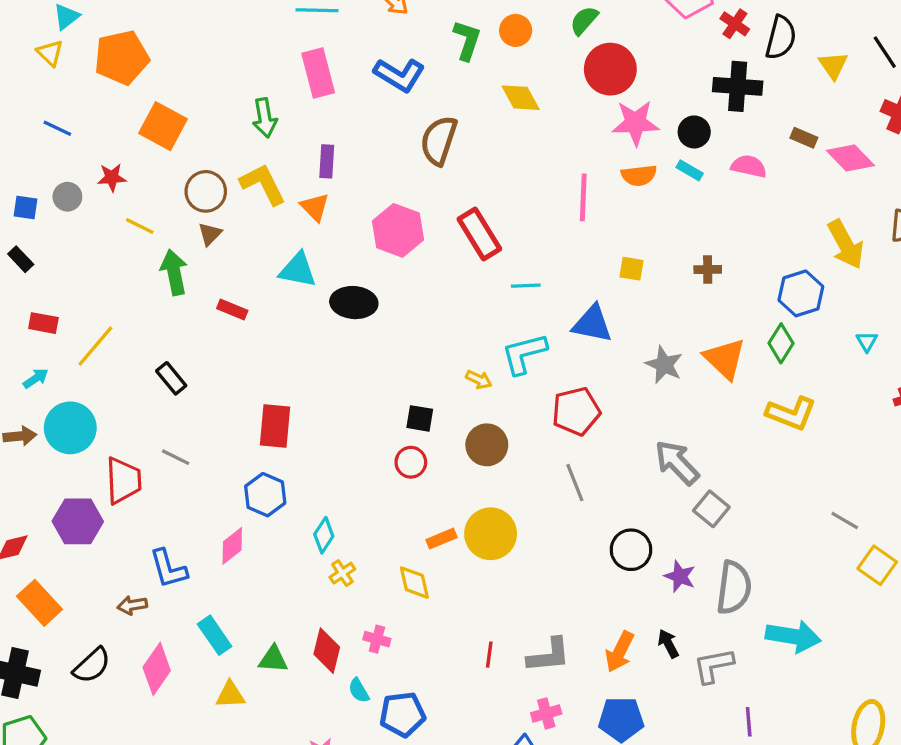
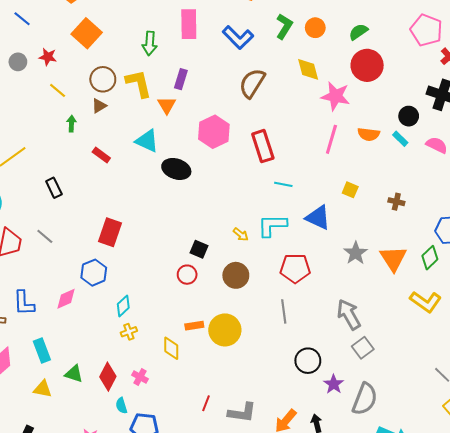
pink star: (635, 123) -> (336, 96), moved
green arrow: (174, 272) -> (71, 124), size x0.6

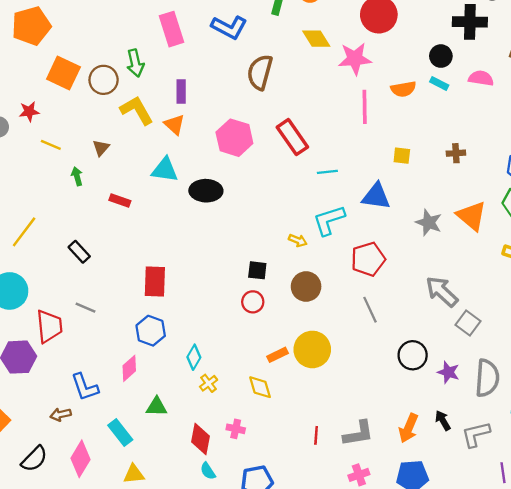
brown circle: (103, 79) -> (104, 80), moved
green triangle: (74, 374) -> (157, 407), moved
cyan semicircle: (121, 406) -> (208, 471), moved

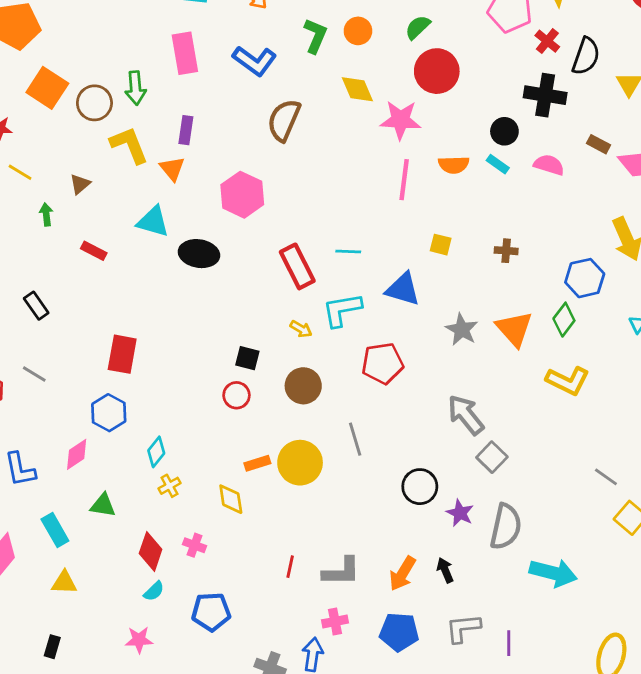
red rectangle: (292, 137) -> (297, 266), moved
gray line: (370, 310) -> (355, 439), moved
gray L-shape: (476, 434) -> (463, 628), moved
cyan semicircle: (208, 471) -> (154, 591), turned -108

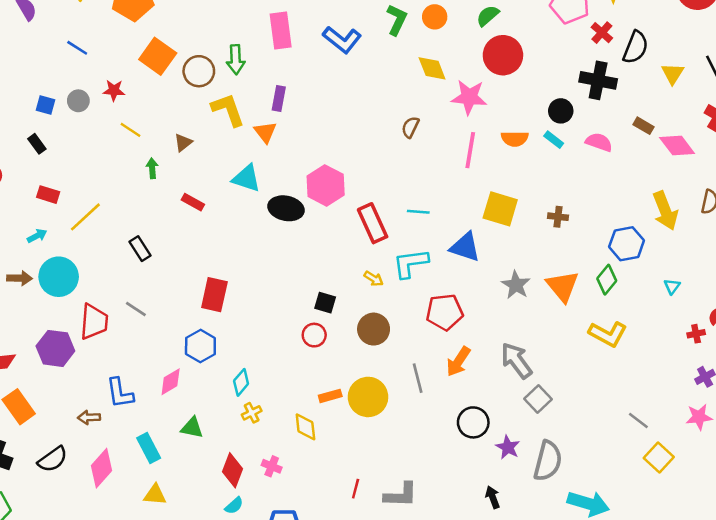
brown semicircle: (284, 120) -> (410, 127), moved, size x0.6
pink hexagon: (242, 195) -> (326, 185), moved
yellow square: (441, 245) -> (500, 209), size x1.8
orange arrow: (403, 574) -> (458, 362), moved

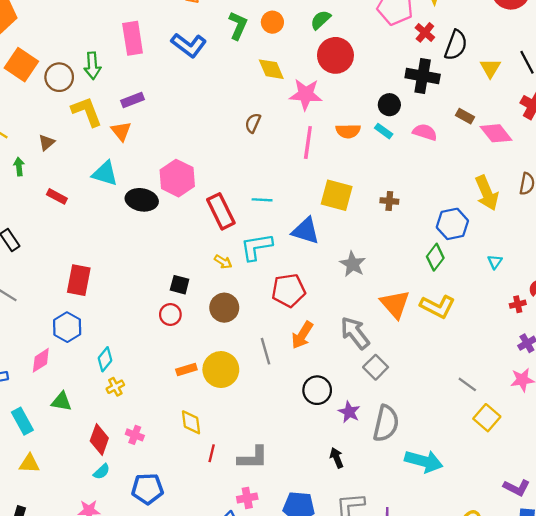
purple rectangle: (279, 98) -> (133, 100), turned 60
orange triangle: (562, 286) -> (395, 304), moved
yellow diamond: (305, 427) -> (191, 422), moved

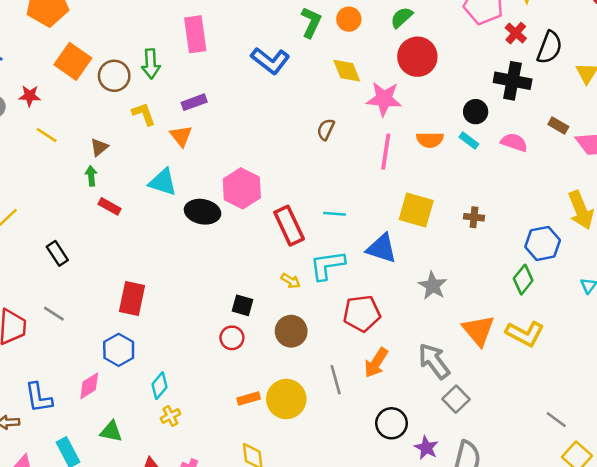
blue L-shape: (189, 45) -> (270, 61), moved
yellow L-shape: (87, 112) -> (144, 114), size x0.7
green arrow: (19, 167) -> (91, 176), moved

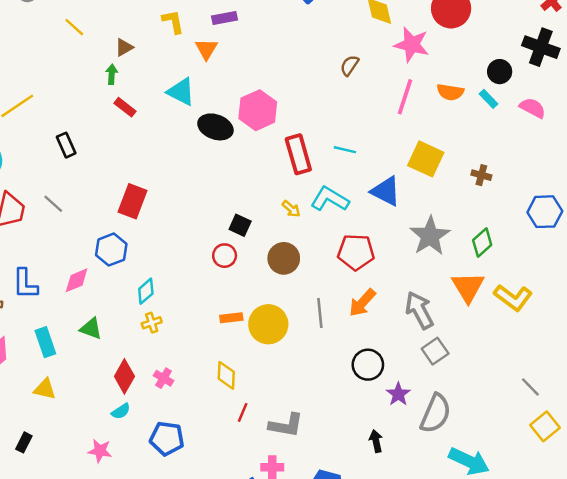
cyan L-shape: (327, 265) -> (330, 199), turned 30
green diamond: (523, 280) -> (482, 243), moved
gray star: (433, 286) -> (430, 236), size x1.4

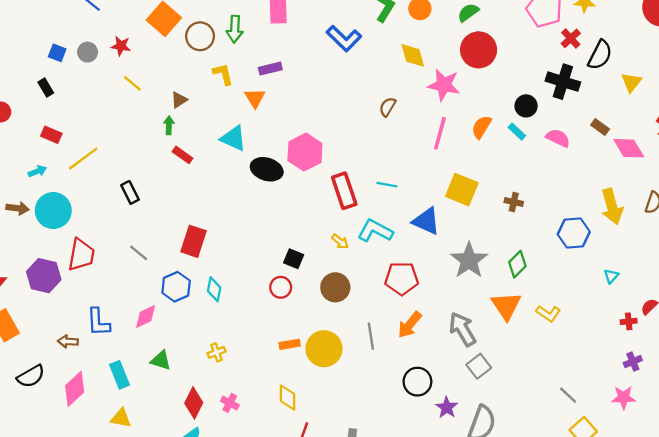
orange semicircle: (450, 92) -> (481, 127), turned 115
gray line: (53, 204) -> (139, 253), moved
cyan diamond: (146, 291) -> (214, 289), moved, turned -35
yellow L-shape: (513, 298) -> (548, 313), size x0.7

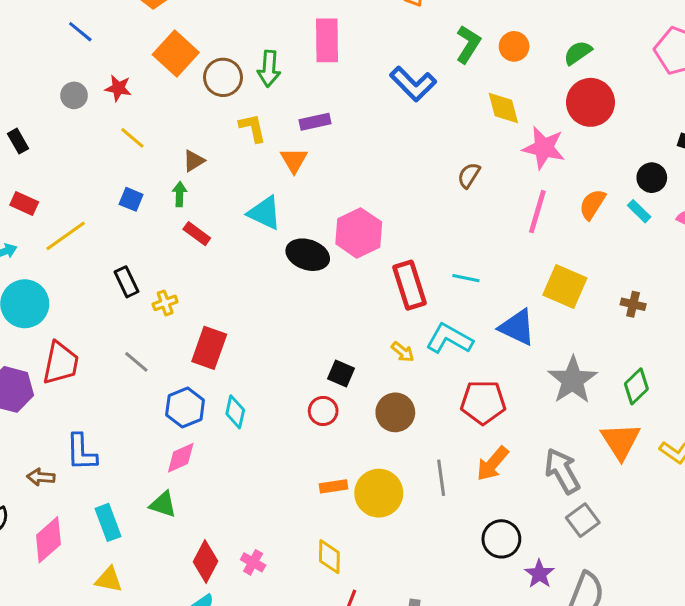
blue square: (57, 53) -> (131, 199), moved
pink diamond: (146, 317) -> (181, 458), moved
yellow cross: (217, 352) -> (165, 303), moved

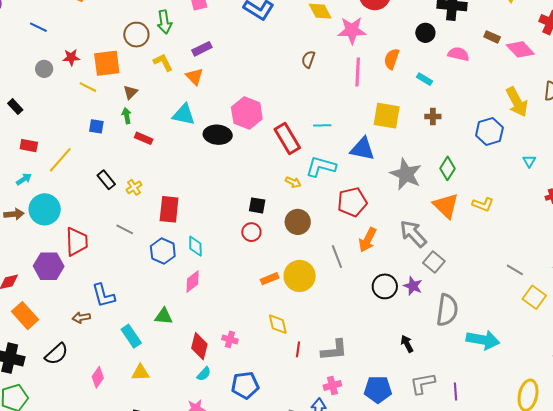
orange square: (176, 53) -> (107, 63), moved, turned -36
cyan rectangle: (639, 211) -> (425, 79), moved
pink diamond: (181, 458) -> (193, 282), moved
pink diamond: (48, 540) -> (98, 377), moved, size x0.7
purple star: (539, 574) -> (413, 286), moved

